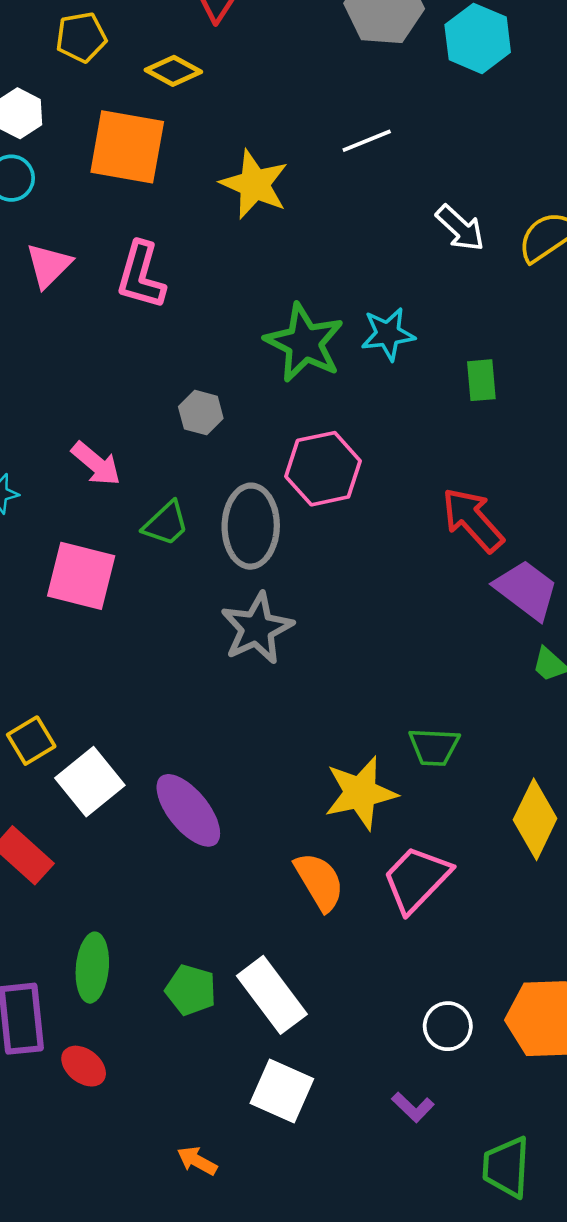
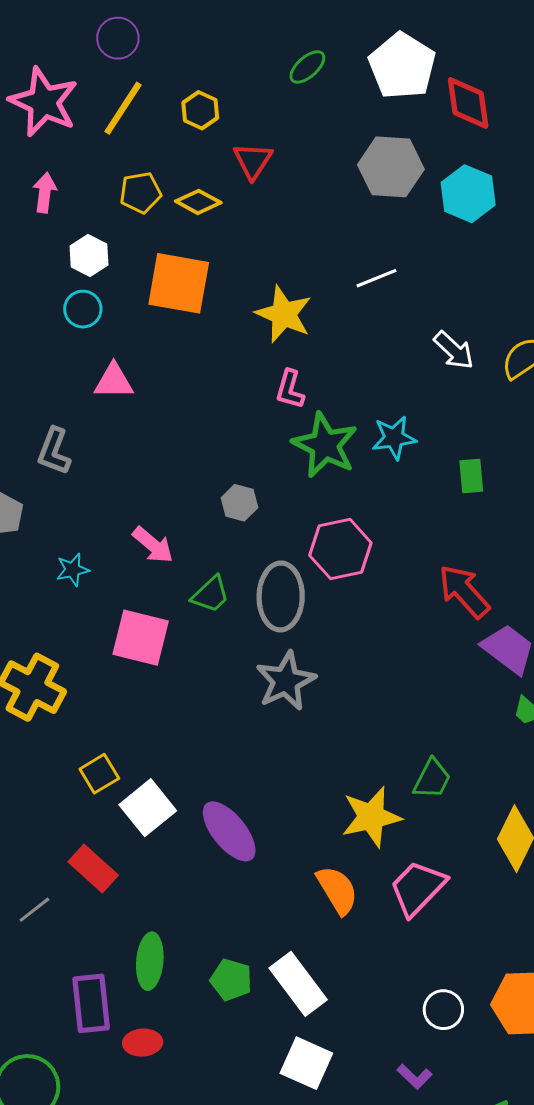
yellow diamond: (173, 71) -> (198, 202), moved
pink triangle: (49, 265) -> (114, 381), turned 45
pink L-shape: (141, 275) -> (290, 389), moved, size x0.7
green trapezoid: (434, 747) -> (432, 779), turned -66
red ellipse: (84, 1066) -> (143, 1043), turned -42

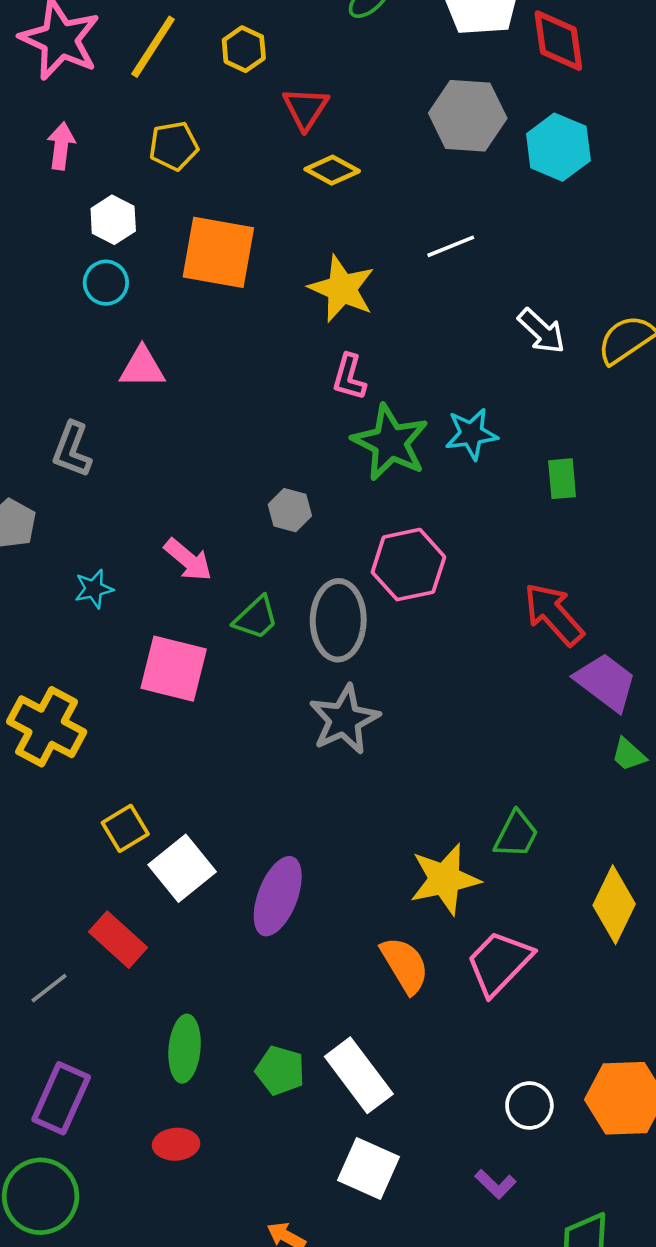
yellow diamond: (198, 202) -> (332, 170), moved
purple ellipse: (229, 831) -> (278, 896), turned 60
purple rectangle: (91, 1003) -> (61, 1098), moved, turned 30

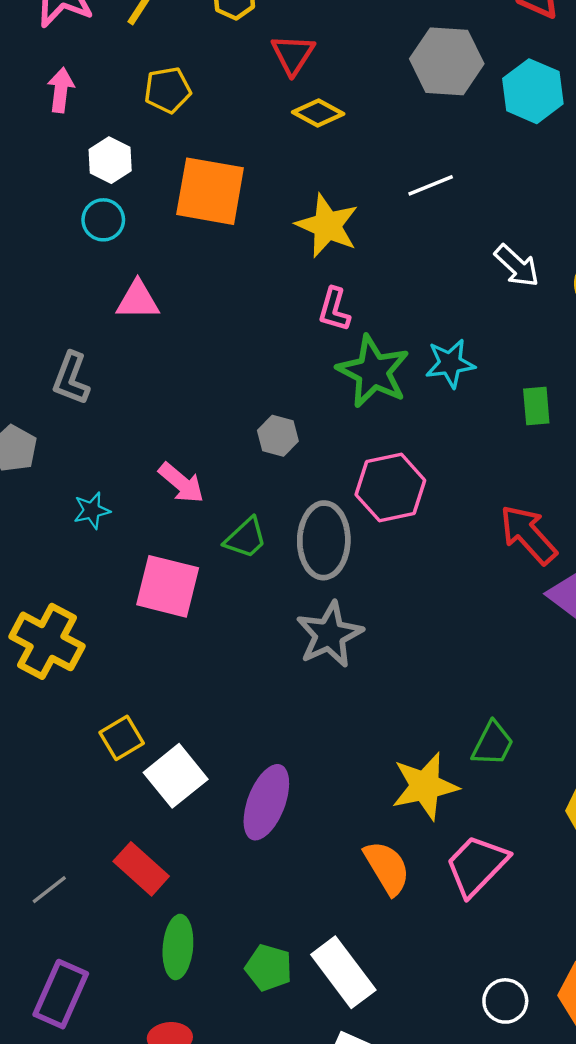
red rectangle: (118, 940) -> (141, 869), moved

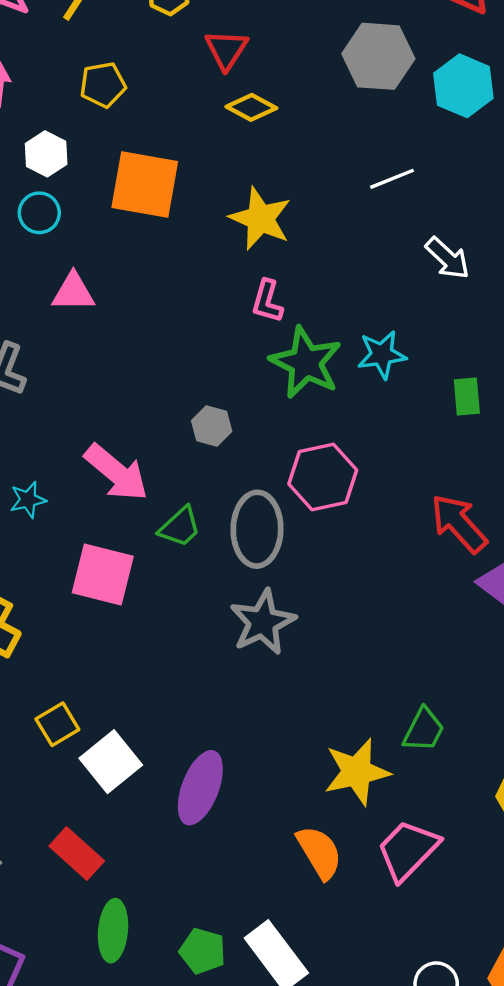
white line: (431, 185) -> (392, 179), moved
pink arrow: (181, 483) -> (116, 472), size x1.4

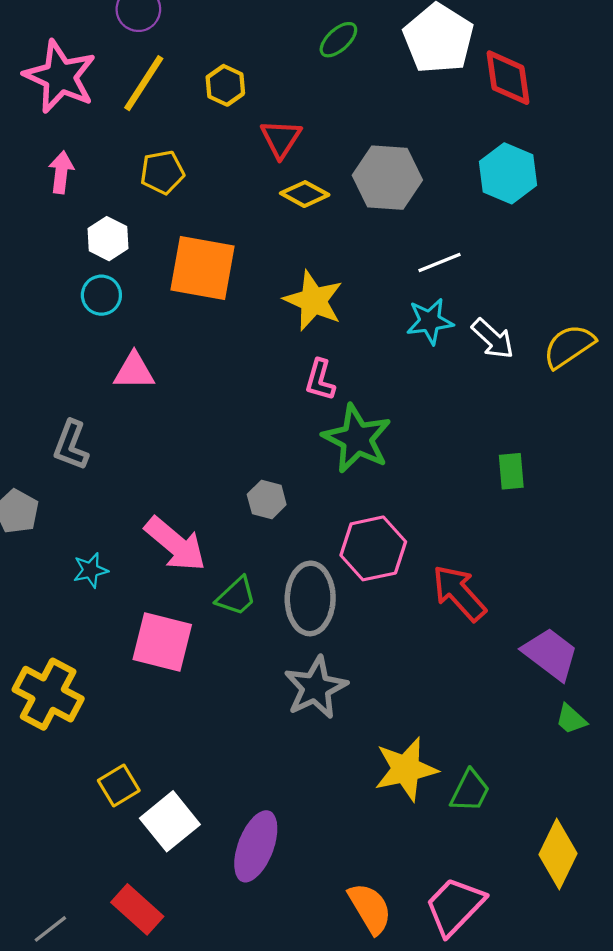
gray hexagon: (378, 56) -> (387, 178), moved
cyan star: (382, 355) -> (430, 321), moved
red arrow: (459, 524) -> (459, 593), moved
yellow star: (357, 772) -> (406, 769), moved

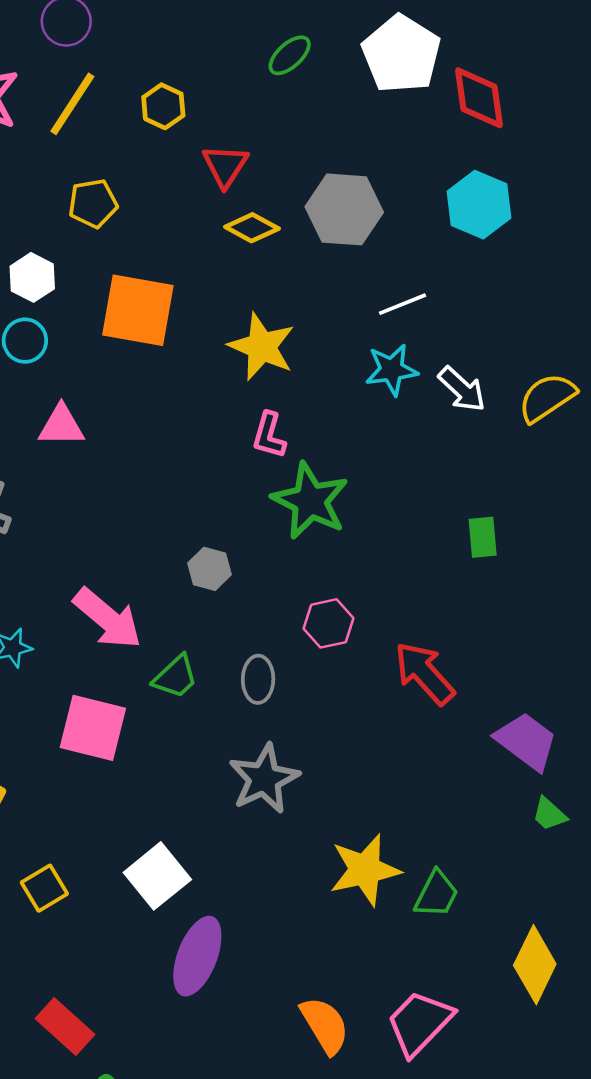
pink hexagon: (373, 548) -> (328, 623), size x0.7
gray ellipse: (310, 598) -> (258, 679), size x0.6
white square: (170, 821) -> (157, 876), moved

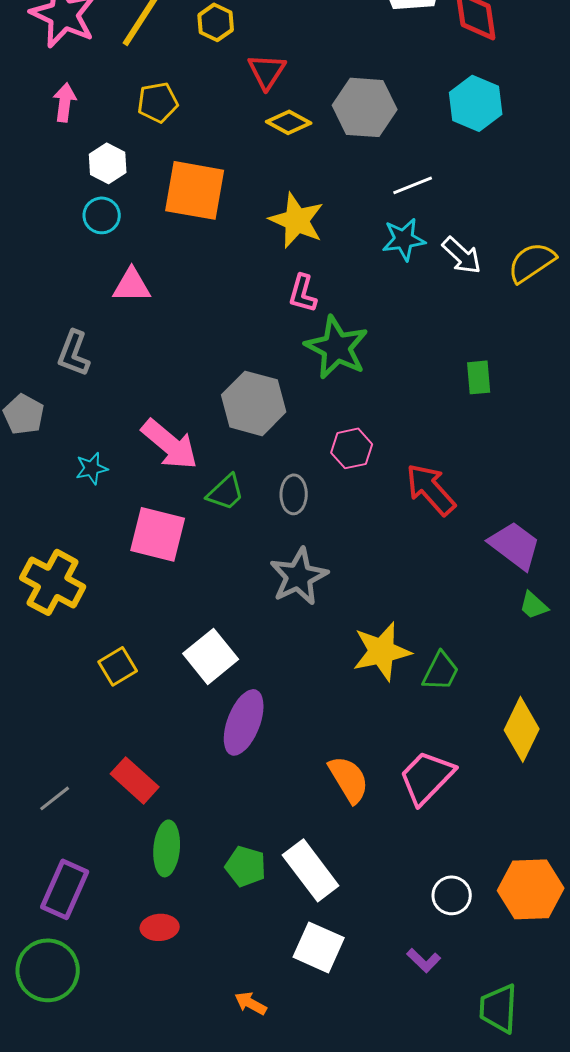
gray hexagon: (209, 569) -> (254, 403), size x1.8

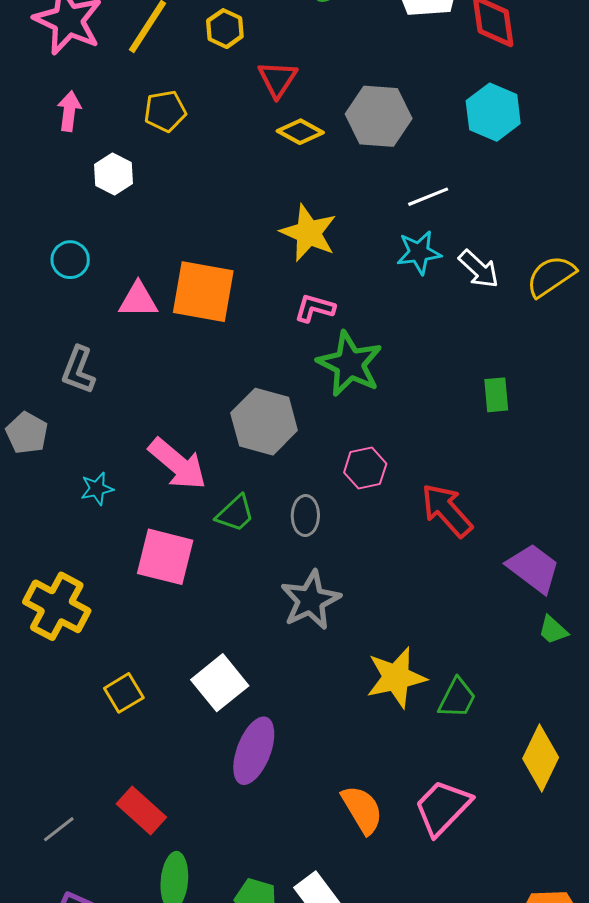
orange square: (195, 190) -> (203, 292), moved
cyan circle: (102, 215) -> (70, 260), moved
pink L-shape: (303, 293) -> (315, 308), turned 90

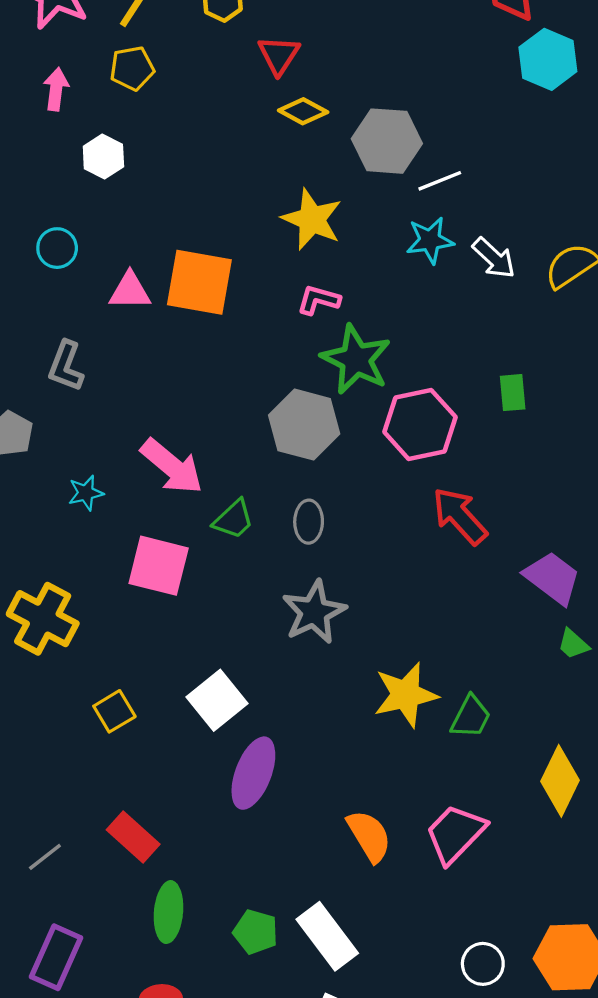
yellow pentagon: (165, 111) -> (132, 68), moved
cyan hexagon: (493, 112) -> (548, 59), moved
gray hexagon: (379, 116) -> (387, 141), moved
gray hexagon: (264, 422) -> (304, 425), moved
pink hexagon: (365, 468) -> (420, 425), moved, size x1.6

